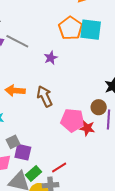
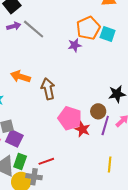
cyan square: (91, 30) -> (108, 34), size x0.7
purple star: (51, 58) -> (75, 45), moved
green rectangle: (34, 173) -> (20, 161), turned -42

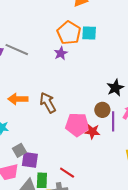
red line: (46, 161) -> (67, 173), turned 70

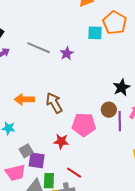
orange pentagon: (69, 33) -> (115, 23), moved
gray line: (17, 50) -> (39, 48), moved
red star: (92, 132) -> (61, 141), moved

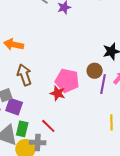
brown arrow: (54, 103) -> (24, 75), moved
red star: (61, 141) -> (58, 93), moved

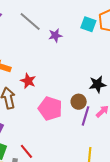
red star: (58, 93) -> (28, 81), moved

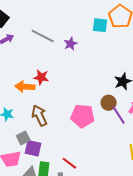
red star: (28, 81) -> (41, 77), moved
purple line: (85, 116) -> (119, 115), turned -36

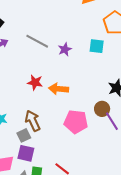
cyan square: (100, 25) -> (97, 46), moved
orange arrow: (25, 87) -> (59, 89), moved
gray square: (23, 138) -> (24, 135), moved

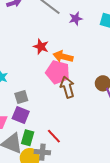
brown arrow: (33, 121) -> (67, 87), moved
pink pentagon: (76, 122) -> (58, 72), moved

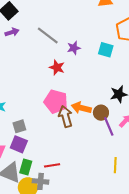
red star: (41, 47) -> (57, 67), moved
orange arrow: (63, 57) -> (81, 108), moved
red line: (54, 136) -> (52, 165), turned -56

